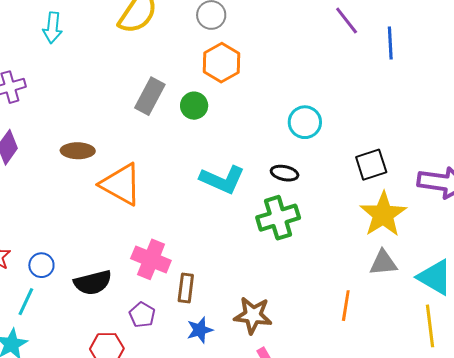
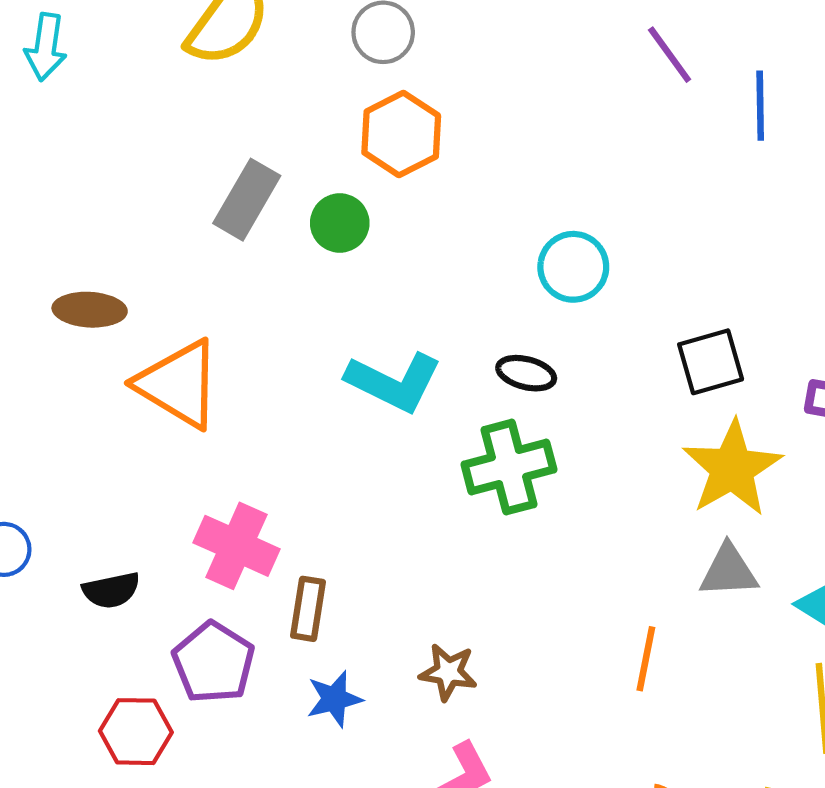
black semicircle: (93, 283) -> (111, 590), size x0.7
purple pentagon: (142, 315) -> (214, 662), size x1.5
brown star: (253, 315) -> (448, 672), size x0.7

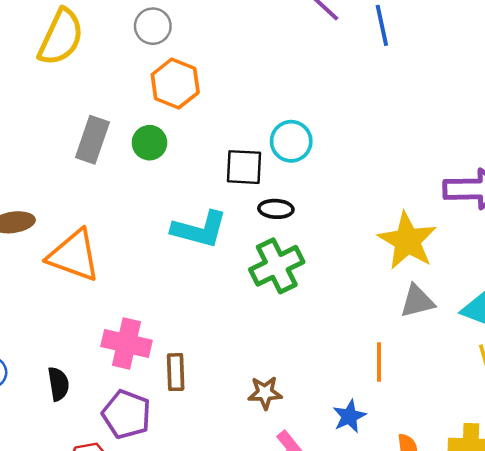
black square: (711, 362) -> (244, 167), moved, turned 30
black semicircle: (111, 590) -> (58, 384), turned -76
blue star: (334, 699) -> (349, 416), moved

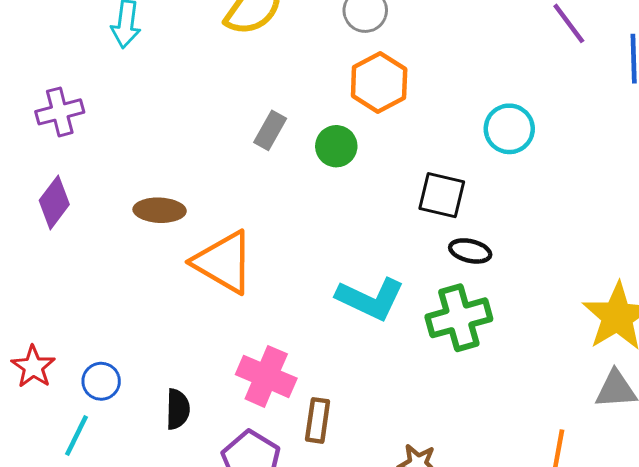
gray rectangle: (92, 140) -> (270, 130), size x0.7
cyan circle: (291, 141) -> (509, 129), moved
cyan L-shape: (199, 229) -> (370, 299), moved

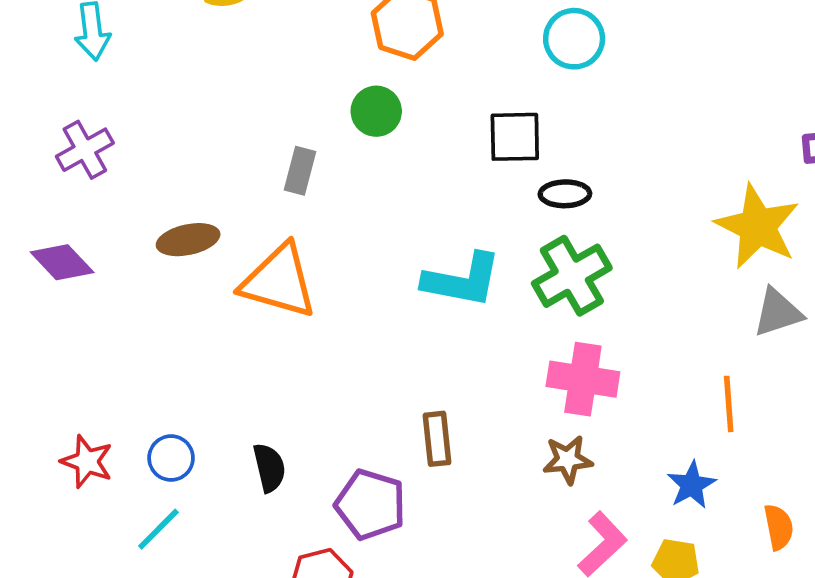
purple cross: (60, 112) -> (85, 150), moved
gray rectangle: (270, 130) -> (300, 171), moved
purple diamond: (54, 202) -> (62, 262), turned -66
pink cross: (266, 376) -> (583, 379), moved
cyan line: (76, 435) -> (158, 529), turned 33

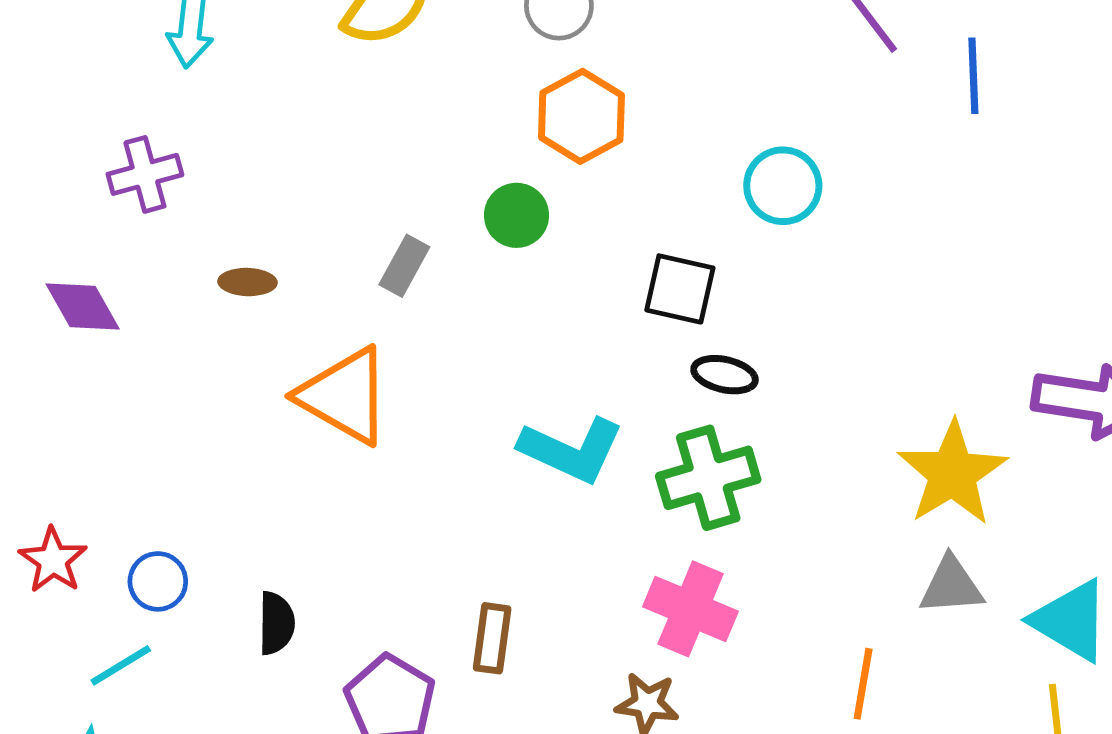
brown ellipse: (188, 240) -> (247, 282), moved, size x0.7

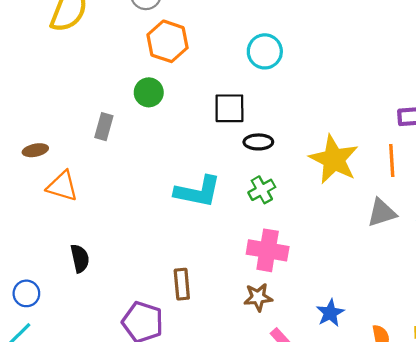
orange triangle: (345, 396) -> (62, 186), moved, size x0.7
yellow star: (952, 473) -> (334, 159), moved
green cross: (708, 478) -> (262, 190), size x0.6
black semicircle: (276, 623) -> (80, 258), moved
orange line: (863, 684) -> (392, 160), moved

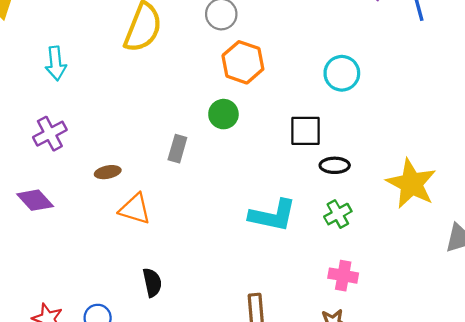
pink cross: (268, 250) -> (343, 276), size x0.7

